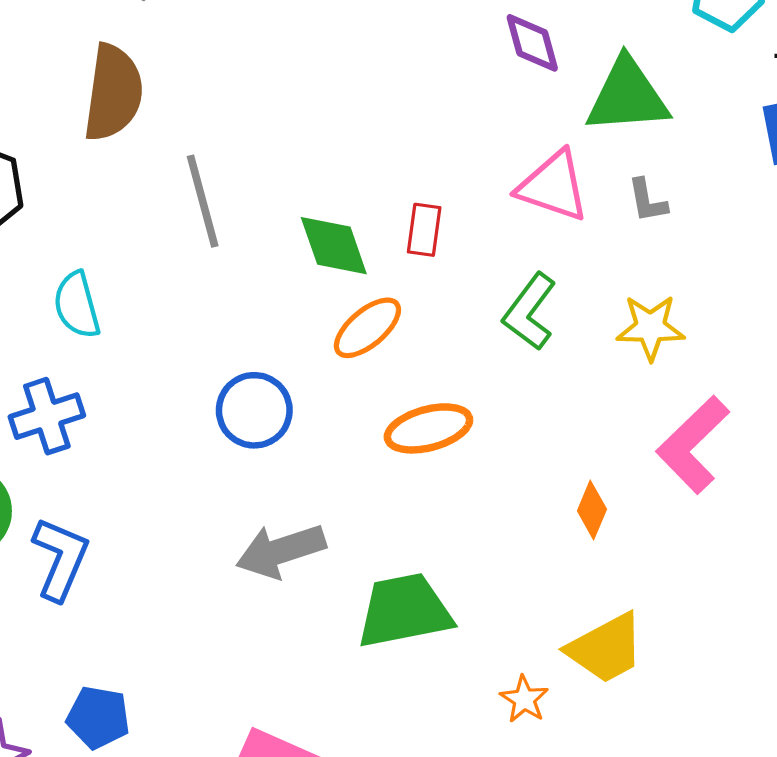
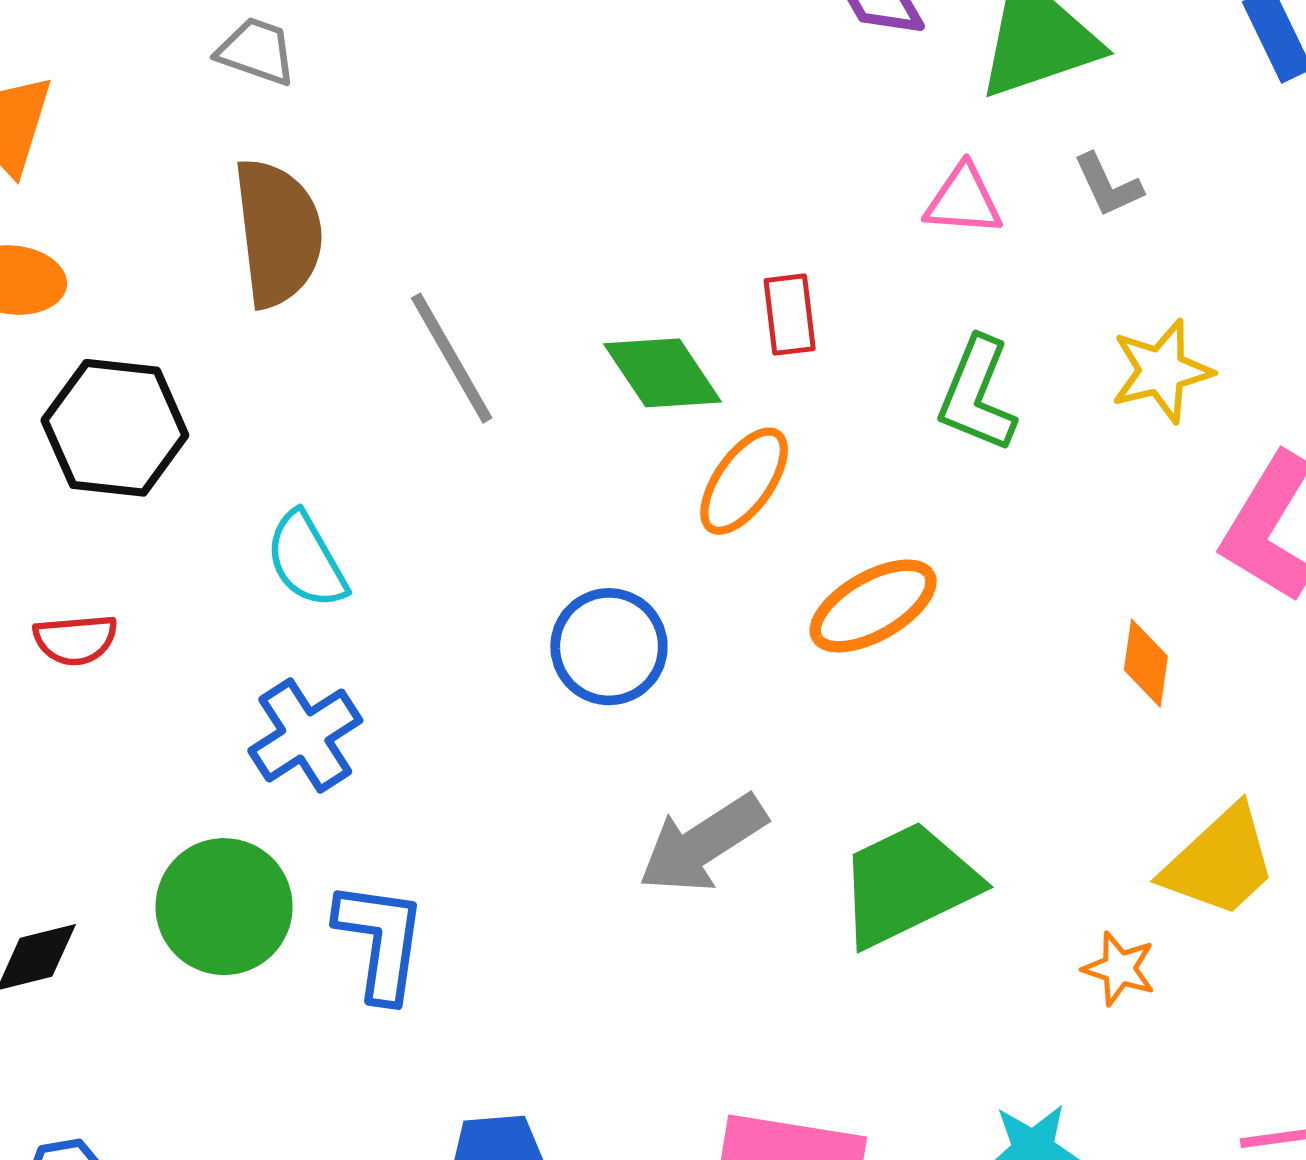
pink triangle: (553, 186) -> (963, 200), size x0.7

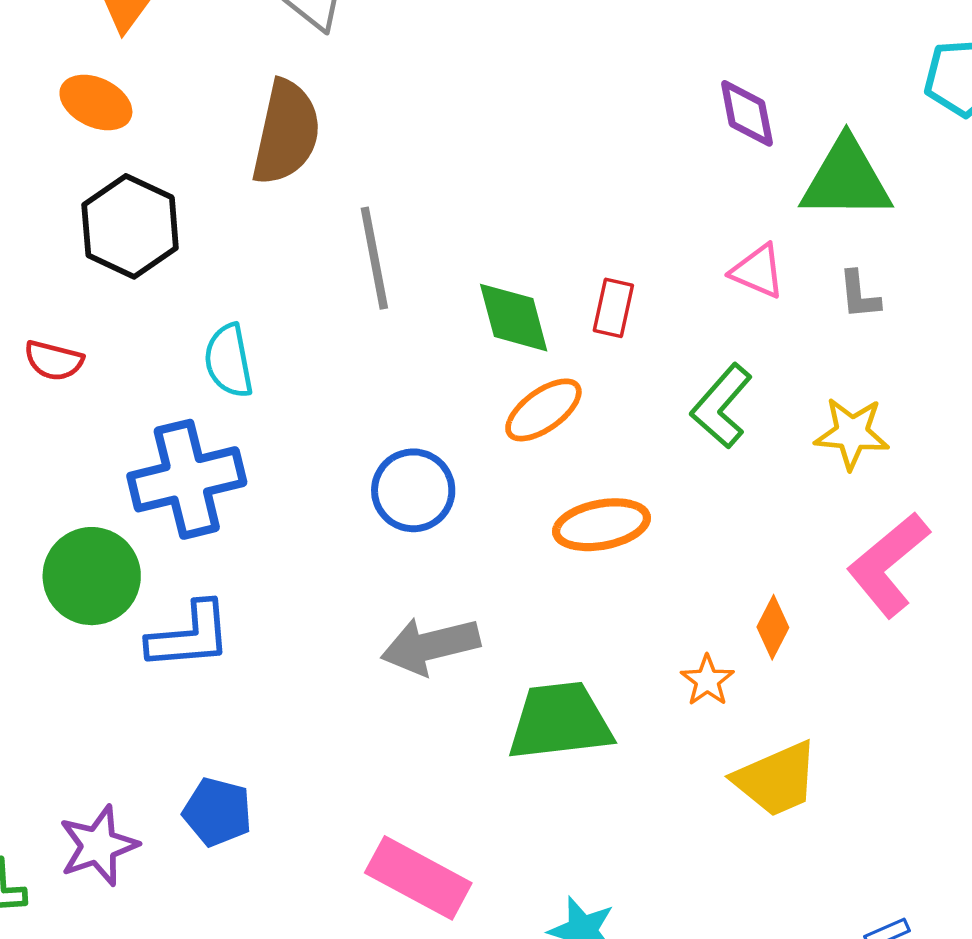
blue cross: (305, 735) -> (187, 479), size x1.4
blue L-shape: (380, 941) -> (190, 636), turned 58
orange star: (1119, 969) -> (707, 680), moved

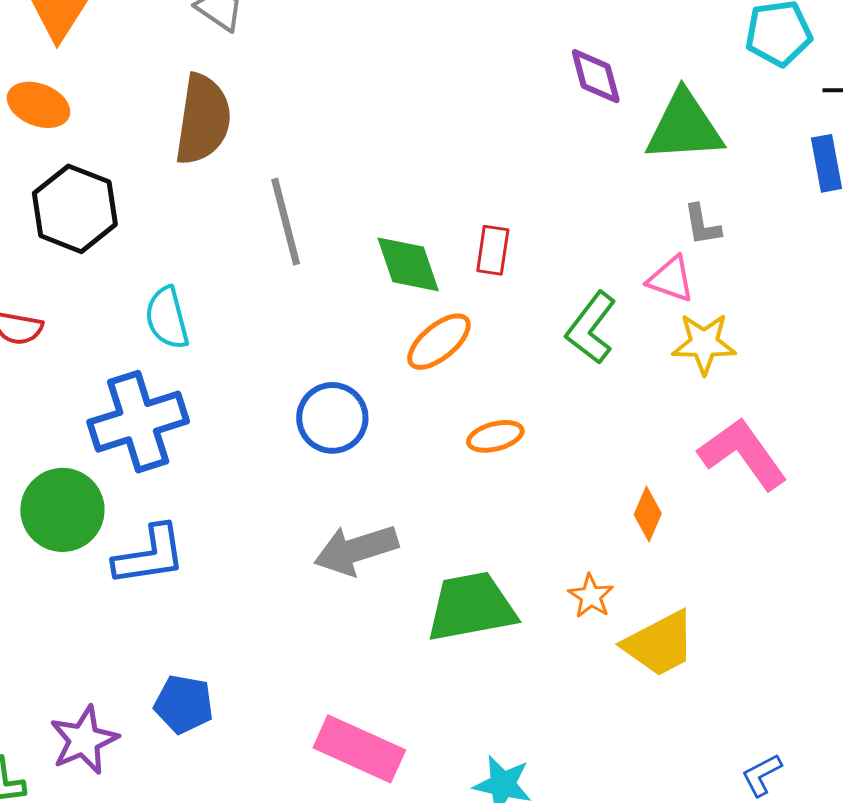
pink triangle: (758, 271) -> (671, 279), moved
orange ellipse: (602, 525) -> (495, 436), size x0.7
pink L-shape: (888, 565) -> (743, 454), turned 98
orange star: (707, 680) -> (591, 596), moved

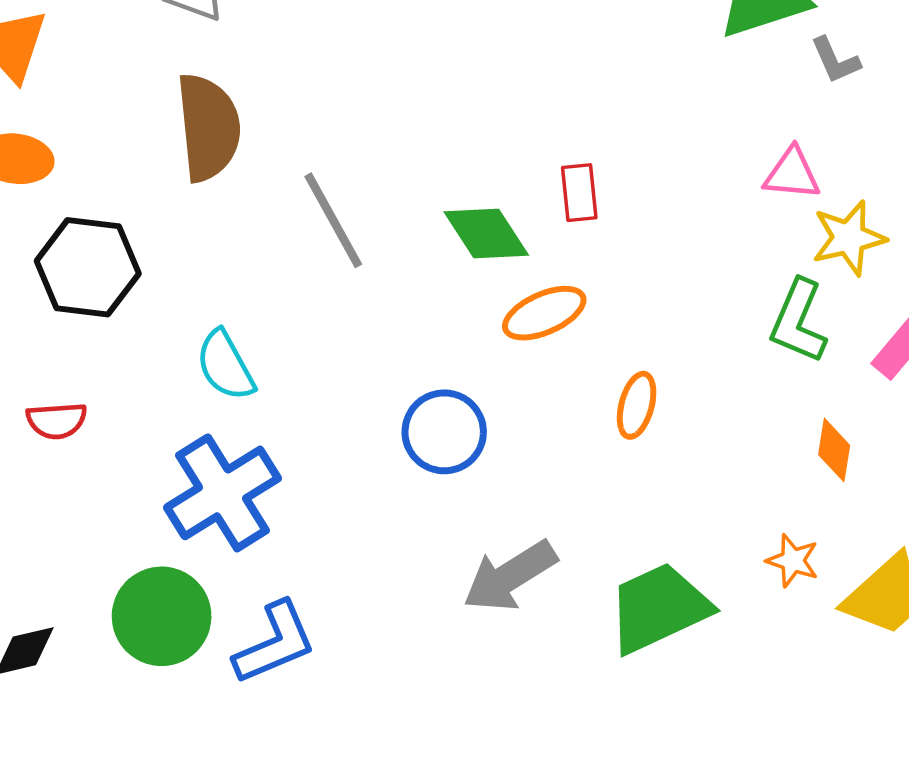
gray L-shape: (702, 225) -> (835, 60), moved
green L-shape: (591, 328) -> (798, 321), moved
orange ellipse: (439, 342) -> (544, 313), turned 30
orange ellipse: (495, 436) -> (637, 405), turned -46

